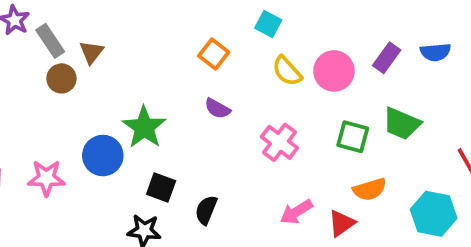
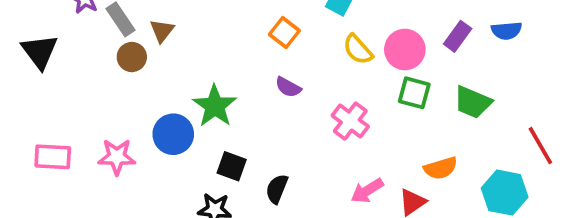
green square: (353, 137) -> (414, 93), moved

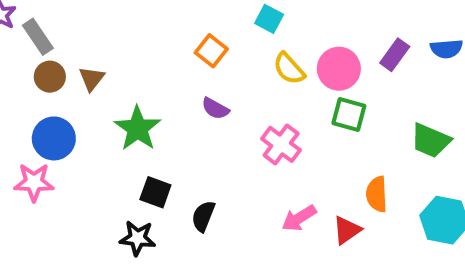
brown triangle: (162, 31) -> (92, 79), moved
green trapezoid: (473, 102) -> (431, 140), moved
blue circle: (173, 134) -> (54, 138), moved
orange semicircle: (441, 168) -> (377, 194), turned 104

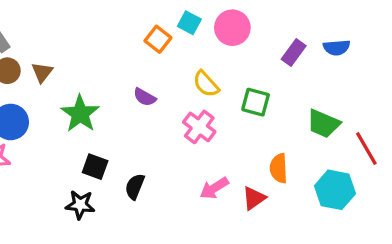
orange square: (211, 51) -> (158, 39), moved
yellow semicircle: (289, 69) -> (206, 84), moved
pink circle: (339, 69) -> (232, 28), moved

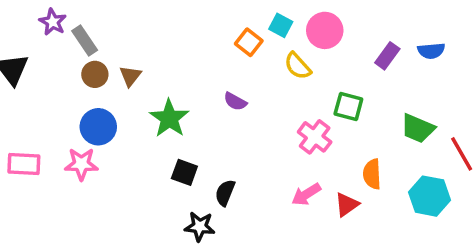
yellow semicircle: (206, 84) -> (298, 66), moved
pink cross: (199, 127) -> (315, 137), moved
black star: (80, 205) -> (200, 226), moved

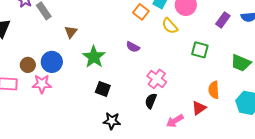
brown circle: (95, 74) -> (28, 65), moved
pink cross: (315, 137) -> (157, 79), moved
black semicircle: (225, 193) -> (151, 101), moved
pink arrow: (306, 194) -> (175, 121), moved

